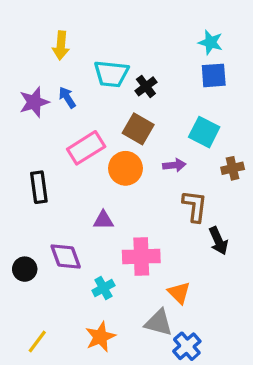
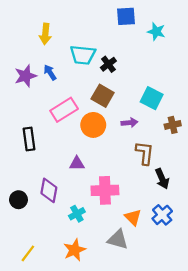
blue square: (214, 75) -> (126, 16), moved
purple diamond: (66, 256) -> (49, 190), turned 30
blue cross: (187, 346) -> (162, 215), moved

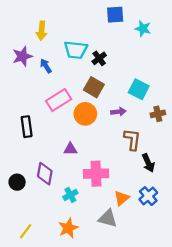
purple star: (26, 76) -> (22, 56), moved
orange triangle: (133, 217) -> (122, 198), turned 35

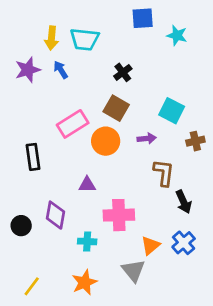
cyan trapezoid: (76, 50) -> (85, 39), moved
blue arrow: (46, 66) -> (61, 70), moved
cyan cross: (70, 195) -> (87, 241), turned 32
gray triangle: (108, 218) -> (133, 271), turned 36

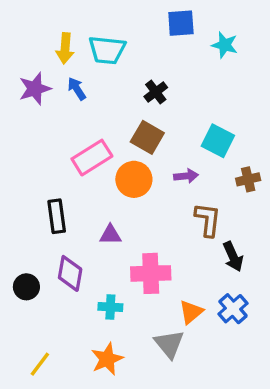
black rectangle: (33, 157) -> (57, 216), moved

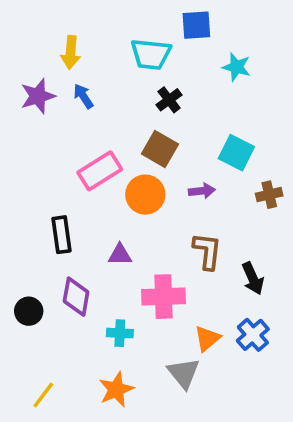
cyan star: (225, 45) -> (236, 67), moved
cyan trapezoid: (107, 50) -> (151, 54), moved
brown L-shape: (208, 220) -> (207, 251), moved

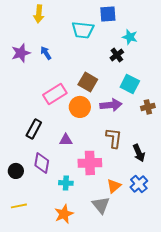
yellow arrow: (71, 52) -> (39, 14), moved
black cross: (169, 100) -> (117, 55), moved
purple arrow: (202, 191) -> (111, 105), size x1.5
black rectangle: (61, 235) -> (34, 129), turned 36
yellow line: (43, 395) -> (19, 206), moved, turned 42

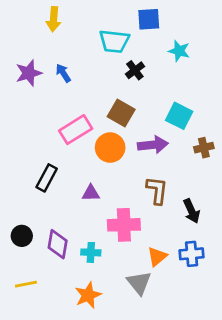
black cross: (117, 55) -> (135, 70), moved
purple diamond: (42, 163) -> (58, 244), moved
blue cross: (139, 184) -> (192, 254), turned 36

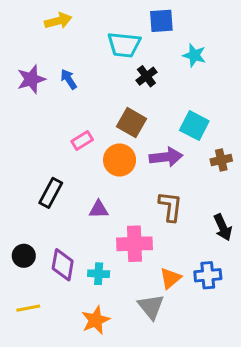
yellow arrow: (54, 19) -> (58, 21), turned -110
pink rectangle: (76, 130) -> (82, 141), size x0.6
black arrow: (192, 211) -> (223, 227), moved

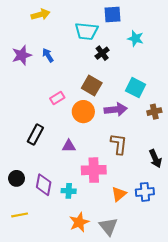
gray triangle: (151, 307) -> (108, 226), moved
orange star: (96, 320) -> (79, 222), moved

